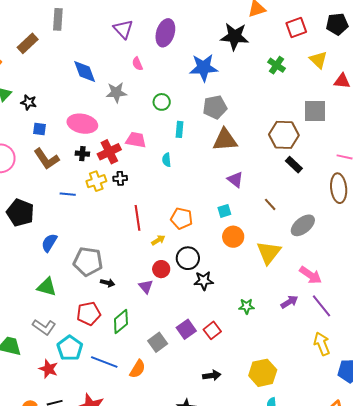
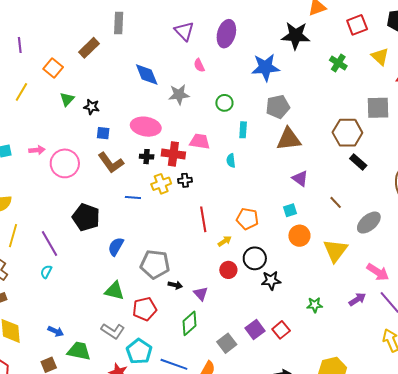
red cross: (109, 152) -> (173, 154), turned 35
purple triangle: (146, 287) -> (201, 294), moved
red pentagon: (89, 314) -> (145, 309), moved

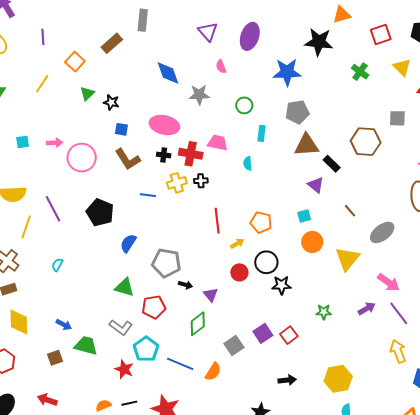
gray square: (378, 108) -> (397, 118), size x0.7
black rectangle: (358, 162) -> (332, 164), moved
purple line: (50, 243) -> (53, 209), moved

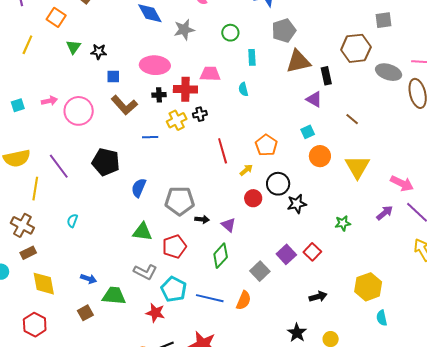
black rectangle: (332, 164) -> (326, 76), turned 42
orange pentagon: (261, 222) -> (266, 145), turned 30
gray ellipse: (382, 232) -> (389, 72), moved, turned 65

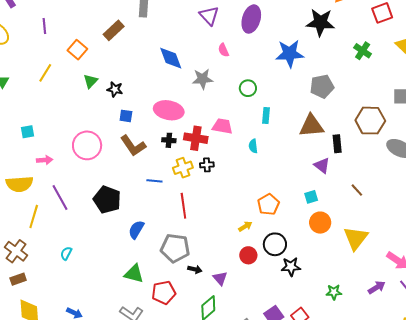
gray pentagon: (284, 30) -> (322, 86), moved
pink arrow: (49, 101) -> (45, 160), moved
red line: (223, 151) -> (183, 206), moved

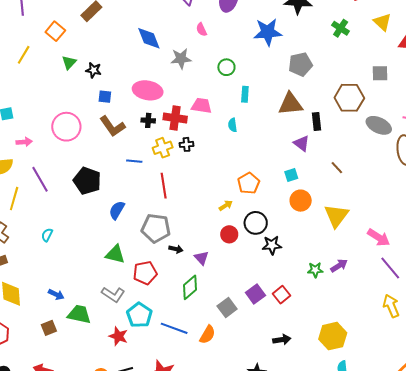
purple arrow: (377, 287) -> (339, 266), moved

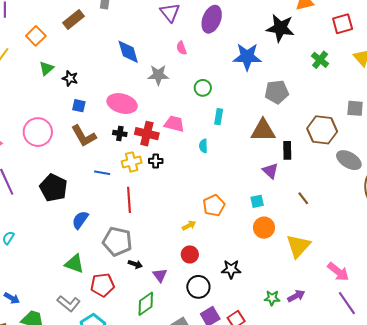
black circle: (256, 223) -> (198, 287), moved

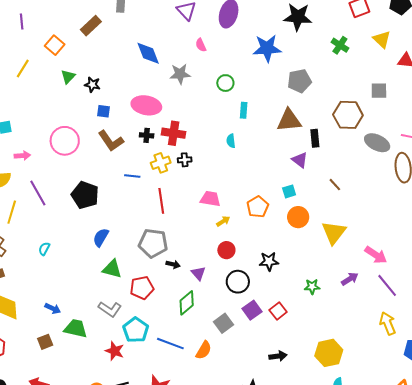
pink trapezoid: (174, 124) -> (210, 199), moved
orange pentagon: (214, 205) -> (258, 207), moved
blue semicircle: (80, 220) -> (101, 237), moved
purple arrow: (296, 296) -> (350, 279), moved

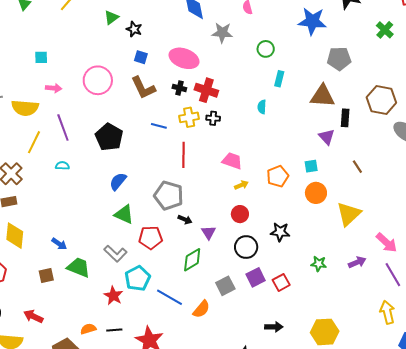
cyan semicircle: (44, 249) -> (62, 166), moved, turned 56

